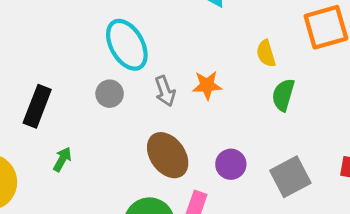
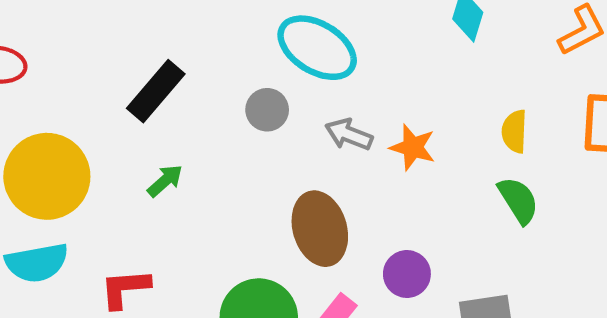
cyan ellipse: (127, 45) -> (317, 48), turned -48
gray arrow: (165, 91) -> (349, 134), turned 112
green semicircle: (283, 95) -> (518, 200), turned 112

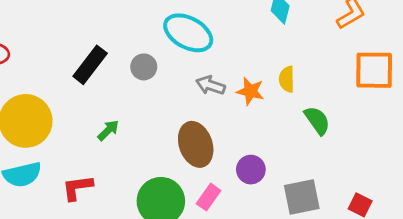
gray circle: (267, 110) -> (144, 67), moved
yellow semicircle: (514, 131) -> (287, 79), moved
green arrow: (165, 181) -> (108, 130), moved

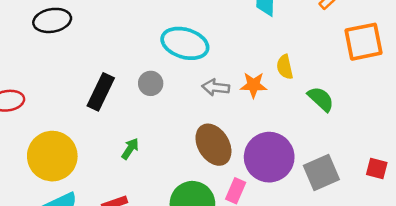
purple circle: (251, 170) -> (269, 157), size x1.8

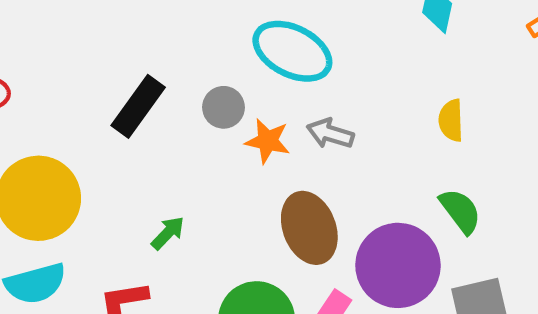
orange star: (253, 85) -> (268, 141), moved
green semicircle: (321, 99) -> (460, 211), moved
green arrow: (130, 149) -> (168, 233), moved

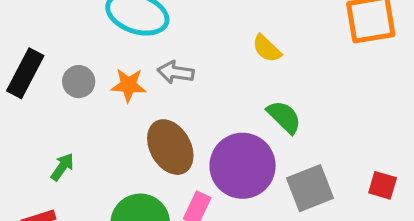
gray circle: (223, 107) -> (79, 82), moved
yellow semicircle: (451, 120) -> (267, 49), turned -36

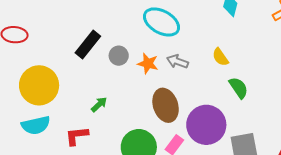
yellow semicircle: (267, 49) -> (220, 57), moved
green semicircle: (284, 117) -> (238, 88), moved

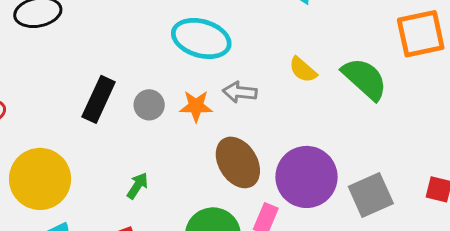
green semicircle: (238, 88) -> (365, 79), moved, size x1.4

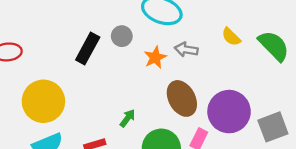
gray circle: (149, 105) -> (122, 36), moved
orange star: (196, 106) -> (155, 57), turned -30
green arrow: (137, 186) -> (128, 118), moved

